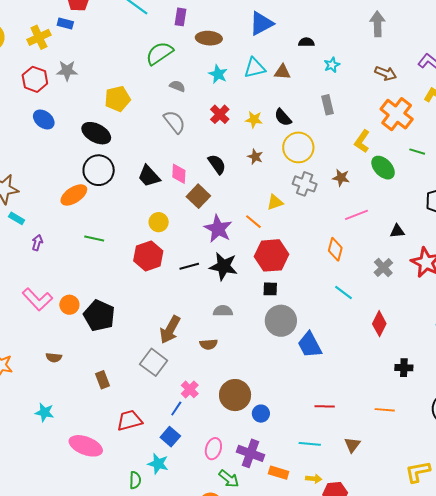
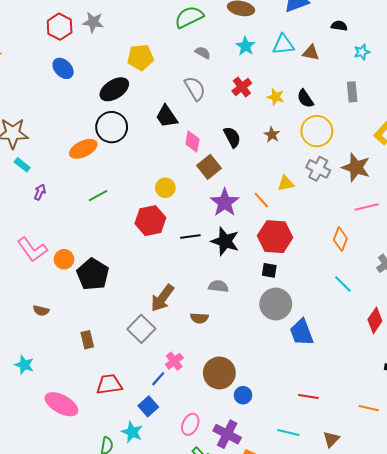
black ellipse: (96, 133) -> (114, 89), turned -68
black trapezoid: (149, 176) -> (167, 116), moved
brown star: (341, 178) -> (356, 167), size x1.6
green line: (94, 239) -> (98, 196), turned -48

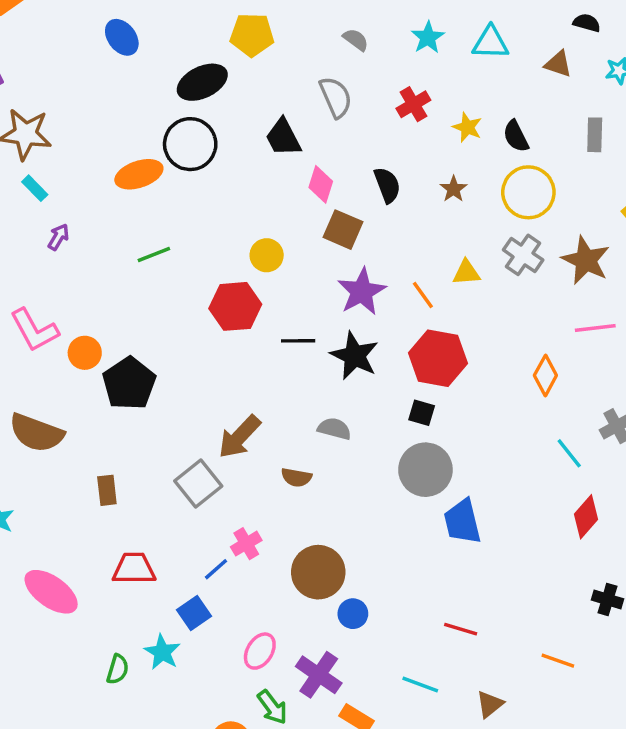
brown triangle: (311, 53) -> (558, 64), moved
brown square: (209, 167) -> (343, 230), turned -35
cyan line: (343, 284) -> (569, 453), moved
brown semicircle: (41, 311) -> (36, 433), size x2.0

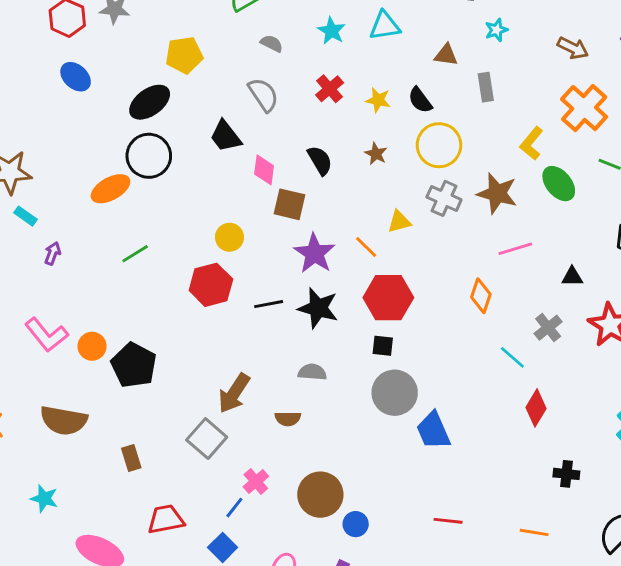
brown triangle: (558, 64) -> (446, 55), moved

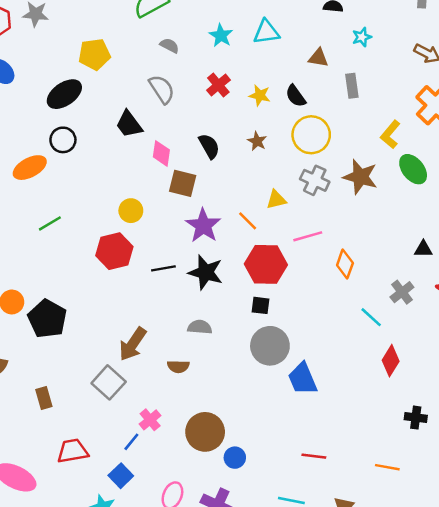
black circle: (149, 156) -> (63, 140), size x0.7
pink line: (515, 249) -> (308, 236), moved

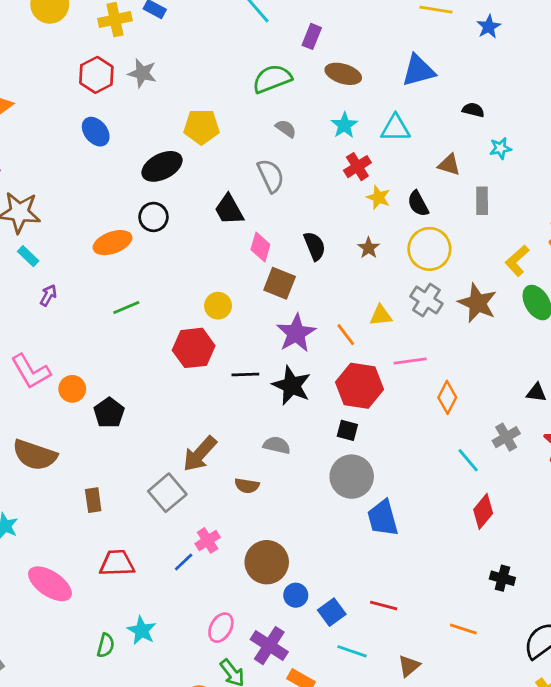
red cross: (218, 85) -> (357, 167), moved
black pentagon: (47, 319) -> (109, 413), size x0.7
blue square: (121, 476) -> (332, 612), moved

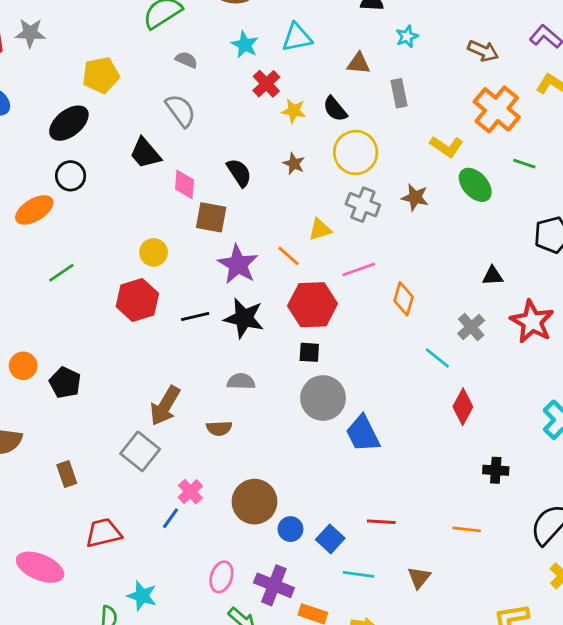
yellow L-shape: (517, 261) -> (447, 147), turned -92
brown star: (477, 303) -> (415, 197), size x0.7

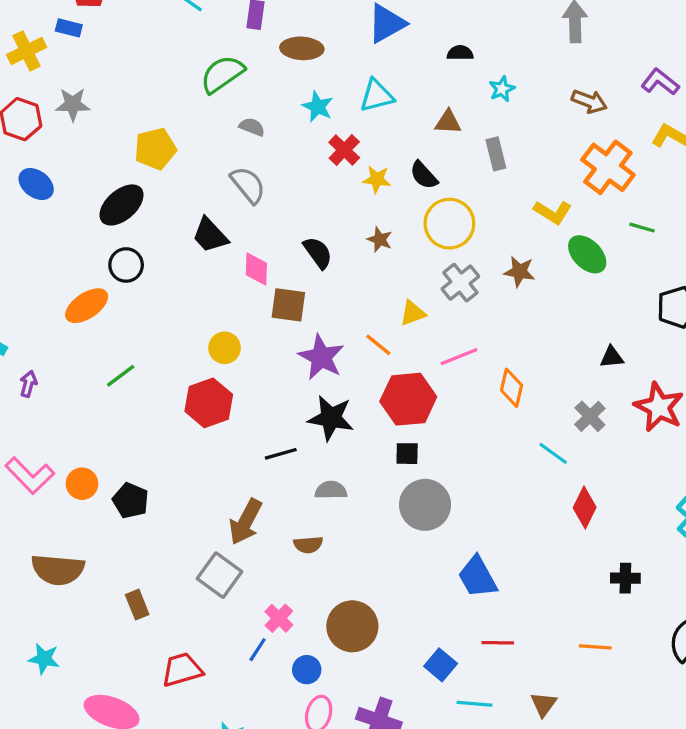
gray cross: (363, 205) -> (460, 283), turned 32
black line: (195, 316) -> (281, 454), moved
blue trapezoid: (363, 434) -> (477, 577), moved
blue circle: (291, 529) -> (307, 670), moved

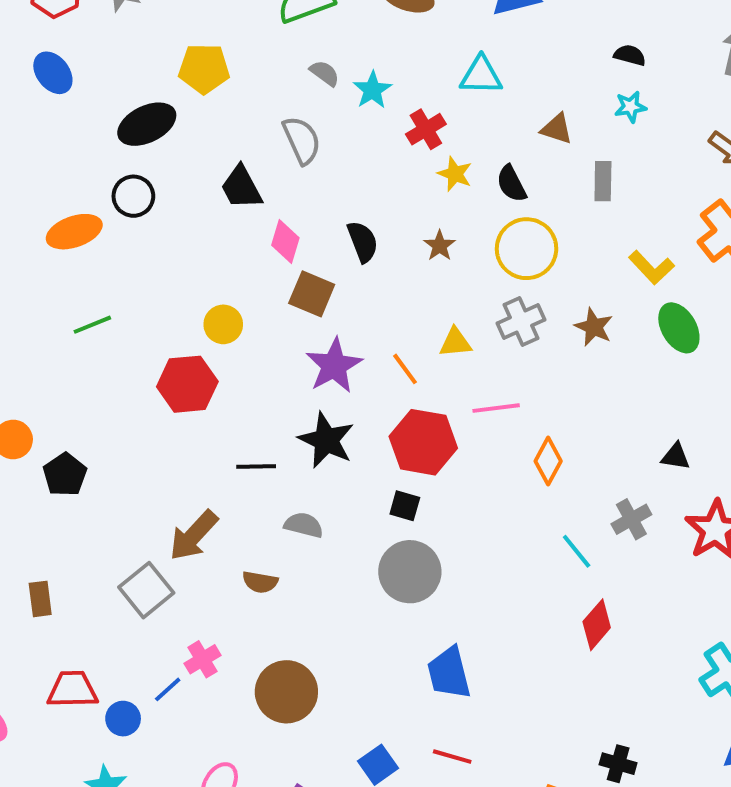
black semicircle: (460, 53) -> (630, 55), moved
cyan star: (318, 107) -> (372, 90), moved
black cross: (625, 578) -> (618, 764), moved
blue circle: (307, 670) -> (123, 719), moved

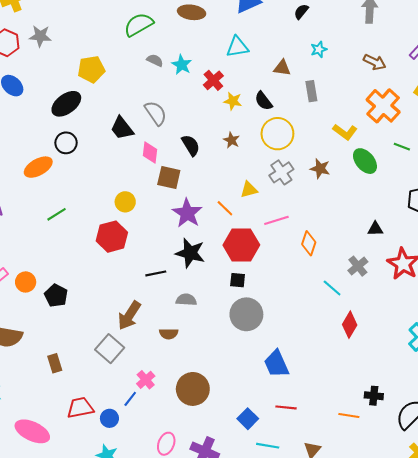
black semicircle: (630, 55) -> (301, 12), moved, turned -56
gray semicircle: (302, 140) -> (156, 113), moved

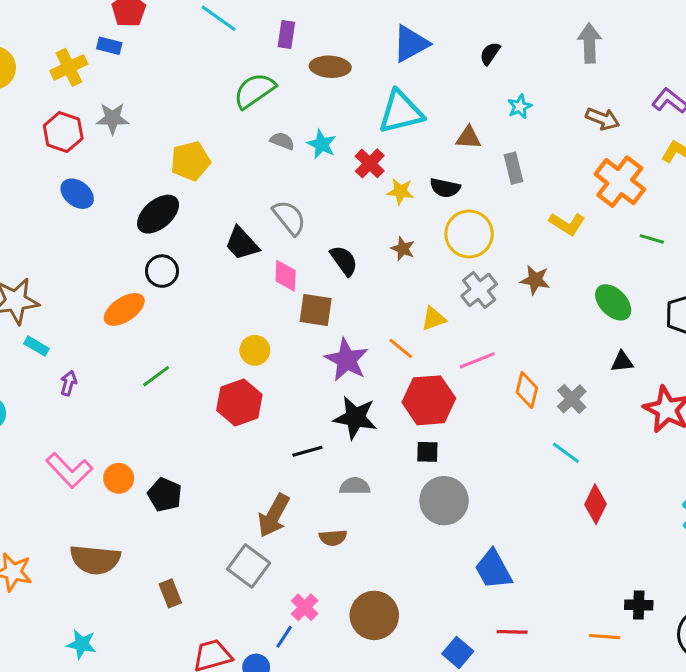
cyan triangle: (237, 47) -> (401, 112), size x1.4
black semicircle: (263, 101) -> (445, 188), turned -36
green ellipse: (365, 161) -> (613, 302), moved
gray cross: (358, 266) -> (572, 399), moved

